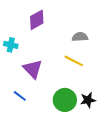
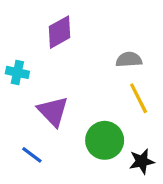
yellow line: (74, 61) -> (139, 98), moved, turned 36
green circle: (65, 100) -> (105, 140), moved

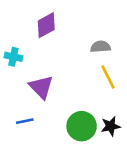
green circle: (105, 140) -> (82, 126), moved
blue line: (32, 155) -> (25, 121), turned -48

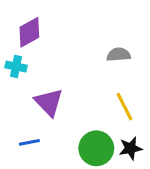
purple diamond: (46, 25) -> (29, 32), moved
yellow line: (108, 77) -> (125, 107), moved

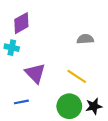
yellow line: (125, 107) -> (77, 76), moved, turned -30

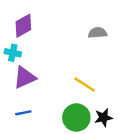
gray semicircle: (85, 39) -> (98, 33), moved
purple triangle: (35, 73) -> (25, 77), moved, turned 50

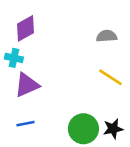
yellow line: (85, 85) -> (110, 77), moved

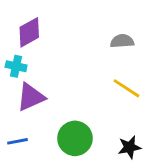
blue line: (25, 124) -> (18, 141), moved
green circle: (83, 129) -> (75, 138), moved

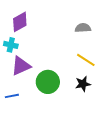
green circle: (75, 138) -> (48, 82), moved
black star: (129, 147) -> (83, 84), moved

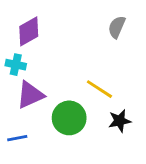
gray semicircle: (83, 28) -> (117, 27), moved, turned -63
yellow line: (86, 60) -> (99, 89), moved

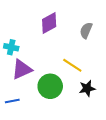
gray semicircle: (117, 27) -> (86, 30), moved
purple diamond: (29, 31) -> (49, 23), moved

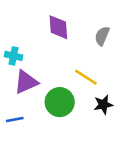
purple diamond: (49, 23) -> (58, 27), turned -65

